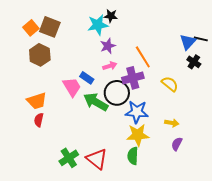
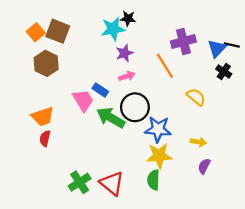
purple cross: (133, 78) -> (183, 42), moved

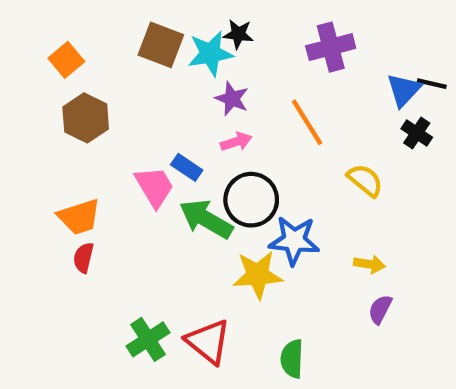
brown square: (58, 31) -> (161, 45), moved
purple cross: (183, 42) -> (331, 47), moved
purple star: (125, 53) -> (232, 99), turned -30
yellow star: (159, 156) -> (258, 275), moved
green semicircle: (153, 180) -> (292, 359), moved

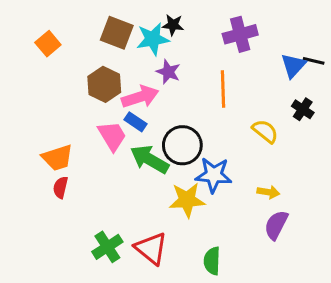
brown hexagon: (86, 118) -> (104, 84), moved
orange line: (307, 122) -> (223, 89), turned 30
black cross: (417, 133) -> (303, 109), moved
pink arrow: (236, 142) -> (140, 97), moved, size x1.6
purple semicircle: (380, 309) -> (276, 225), size x1.4

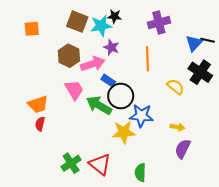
orange square: (48, 44) -> (32, 29), turned 35
black cross: (303, 109) -> (200, 72), size x1.6
blue rectangle: (135, 122) -> (108, 80), moved

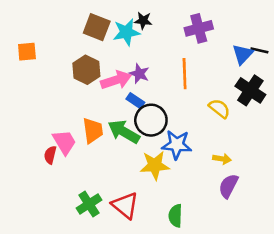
orange square: (32, 29) -> (27, 52), moved
purple star: (111, 47) -> (139, 74), moved
pink trapezoid: (74, 90) -> (64, 142), moved
orange trapezoid: (38, 104) -> (93, 130), moved, turned -80

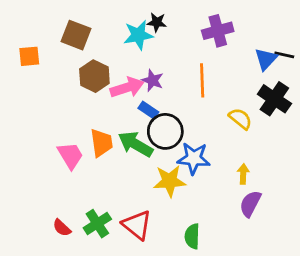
brown square: (97, 27) -> (76, 35), moved
red semicircle: (50, 155) -> (62, 228), moved, turned -60
yellow arrow: (222, 159) -> (243, 174), turned -96

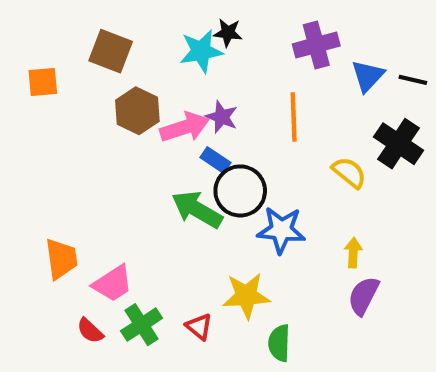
blue triangle: (266, 59) -> (368, 76), moved
orange trapezoid: (102, 143) -> (61, 259), moved
pink trapezoid: (70, 155) -> (113, 283), moved, turned 88
yellow star: (170, 181) -> (246, 296), moved
red triangle: (137, 225) -> (199, 327), size x0.6

